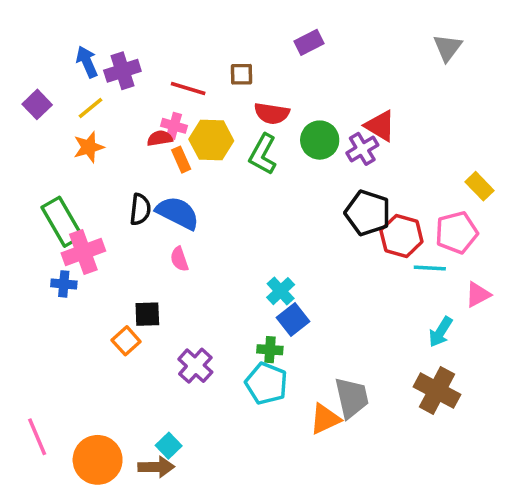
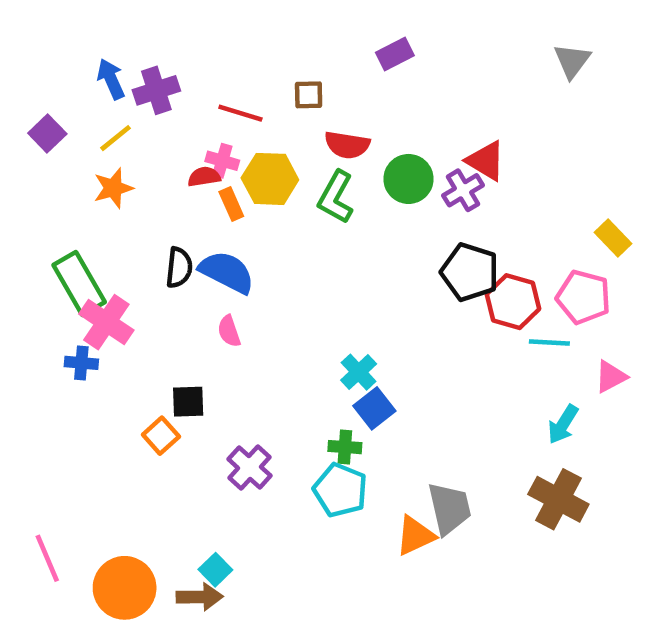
pink pentagon: (457, 232) -> (583, 297), turned 30
pink cross: (83, 252) -> (106, 322), turned -36

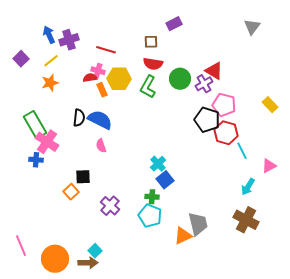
brown square: (309, 95) -> (151, 42), moved
pink pentagon: (583, 297) -> (224, 105), moved
cyan line: (549, 343) -> (242, 151), turned 60

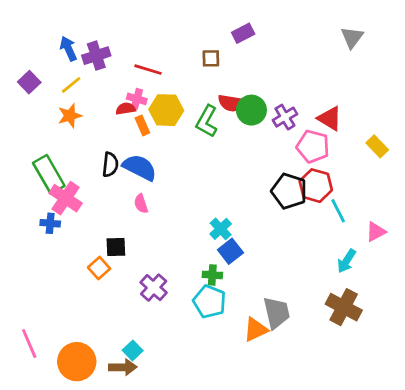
red semicircle: (153, 64) -> (232, 103), moved
red triangle: (214, 71) -> (330, 118), moved
black pentagon: (207, 120) -> (289, 191), moved

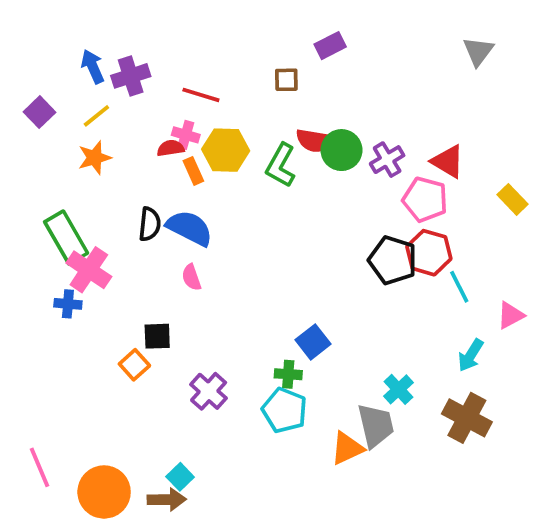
cyan cross: (221, 229) -> (398, 389), moved

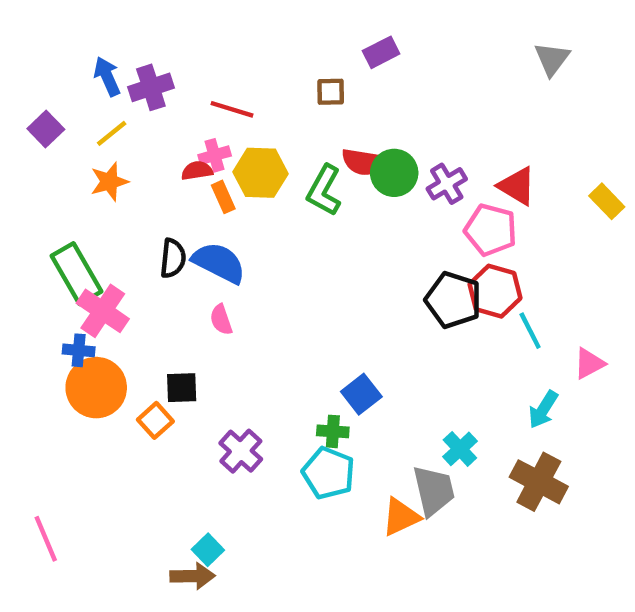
pink cross: (186, 135) -> (215, 155), turned -32
yellow rectangle: (512, 199) -> (607, 201), moved
orange circle: (104, 492) -> (96, 388), moved

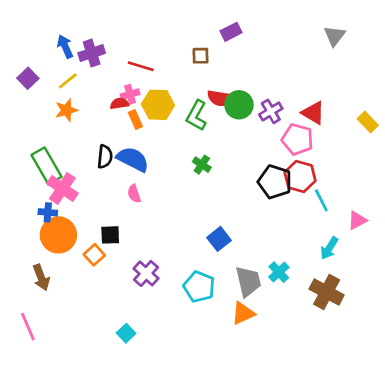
green cross: (333, 431) -> (202, 165), moved, turned 30
gray trapezoid: (434, 491) -> (248, 281), moved
brown arrow: (193, 576) -> (41, 277), moved, turned 70

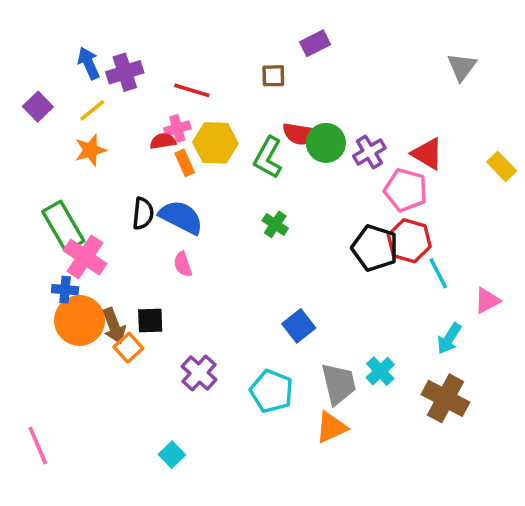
gray triangle: (335, 36) -> (462, 67), moved
brown arrow: (41, 277) -> (114, 326), moved

